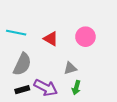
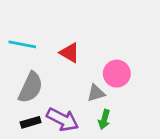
pink circle: (85, 37) -> (117, 74), moved

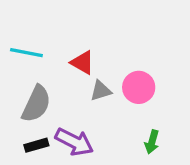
gray triangle: (96, 93) -> (101, 91), moved
green arrow: (104, 119) -> (152, 142), moved

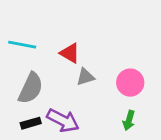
pink circle: (139, 87) -> (130, 83), moved

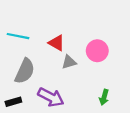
pink circle: (130, 83) -> (97, 51), moved
black rectangle: (31, 123) -> (13, 102), moved

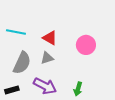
gray triangle: (69, 62) -> (47, 58), moved
green arrow: (104, 97) -> (78, 89), moved

